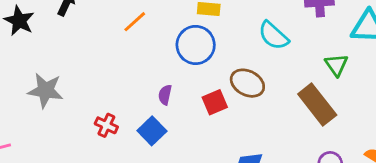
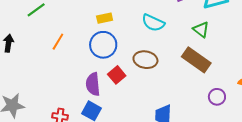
purple semicircle: (165, 95) -> (93, 84), size x1.6
red square: (215, 102) -> (117, 75), moved

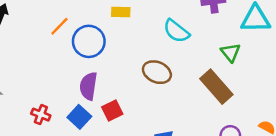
blue circle: (103, 45) -> (89, 41), moved
red square: (117, 75) -> (112, 110), moved

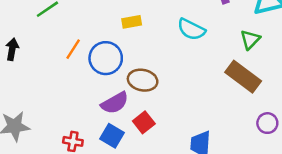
green triangle: (231, 52) -> (250, 40), turned 35
brown ellipse: (157, 72) -> (143, 80), moved
purple semicircle: (88, 86) -> (115, 103), turned -116

